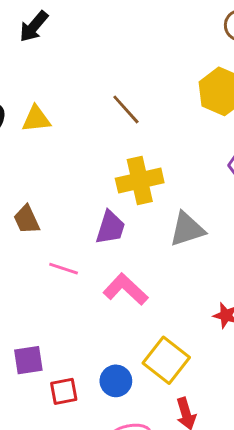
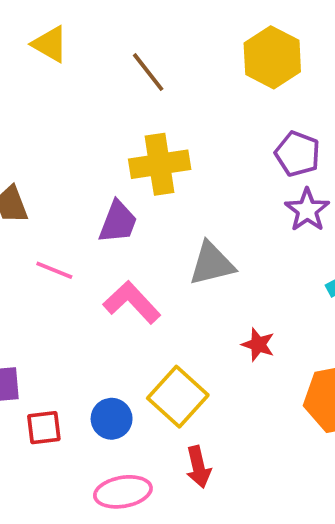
yellow triangle: (36, 119) -> (50, 44), moved, turned 32
gray triangle: (187, 229) -> (212, 264), moved

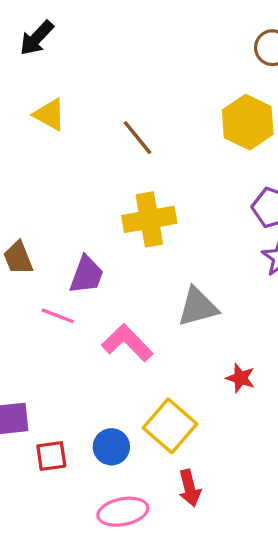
purple trapezoid: (118, 222) -> (87, 275), moved

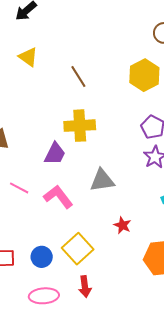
purple trapezoid: (87, 275) -> (55, 154), moved
pink line: (58, 316) -> (19, 188), moved

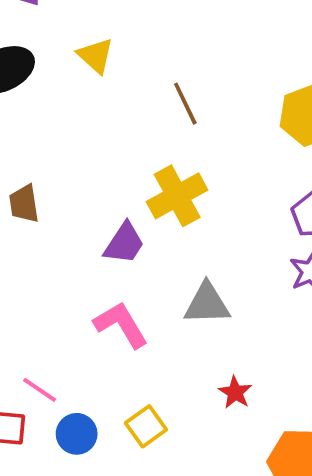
yellow cross: (80, 126) -> (177, 196), turned -32
pink line: (19, 188) -> (40, 390), moved
yellow square: (78, 249) -> (146, 426), size x0.7

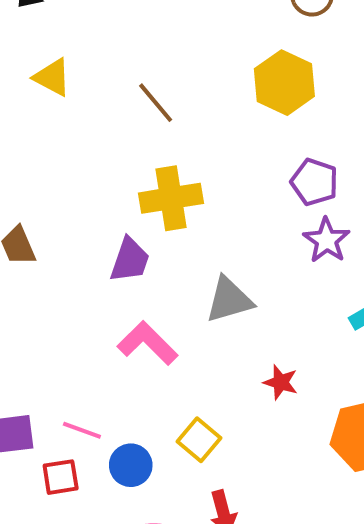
yellow cross: (177, 196) -> (171, 198), turned 34

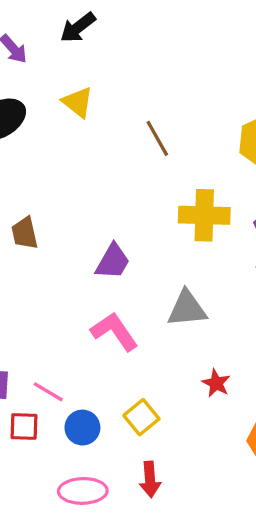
yellow cross: (171, 198) -> (204, 215), moved

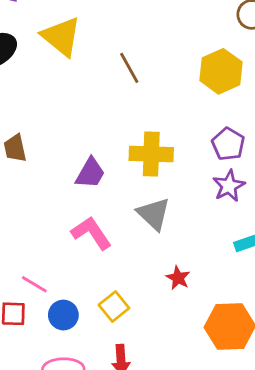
yellow triangle: (78, 102) -> (61, 36), size x1.5
yellow cross: (204, 215) -> (151, 154), moved
gray triangle: (187, 309) -> (154, 214), turned 48

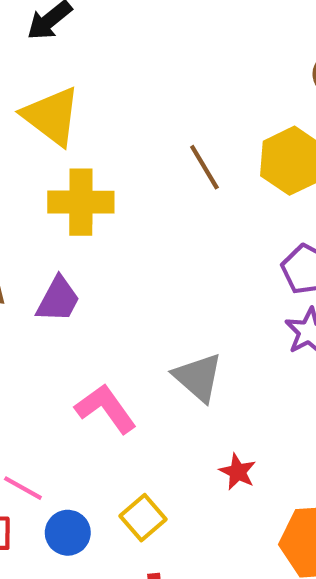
brown line: (129, 68) -> (204, 167), moved
yellow cross: (151, 154) -> (81, 202), moved
purple trapezoid: (90, 173) -> (58, 299), moved

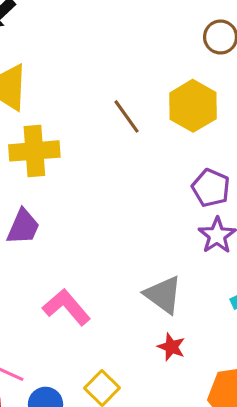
gray triangle: (198, 377) -> (163, 295), moved

